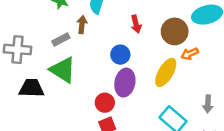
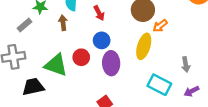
red arrow: (136, 24) -> (99, 13), moved
gray rectangle: (61, 40) -> (25, 25), moved
red circle: (105, 103) -> (81, 57), moved

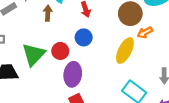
purple ellipse: (111, 63) -> (73, 74), moved
green triangle: (56, 65) -> (34, 54), turned 45

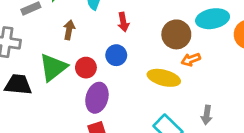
brown arrow: (48, 13) -> (69, 30), moved
yellow ellipse: (125, 51) -> (164, 78), turned 70

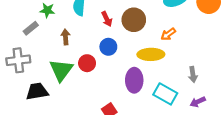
brown circle: (176, 34) -> (134, 20), moved
purple ellipse: (97, 98) -> (134, 80), moved

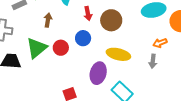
orange arrow: (168, 34) -> (160, 43), moved
gray arrow: (193, 74) -> (153, 61), moved

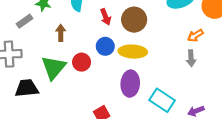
yellow ellipse: (118, 54) -> (133, 52), moved

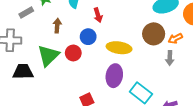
brown circle: (134, 20) -> (154, 34), moved
blue circle: (105, 46) -> (88, 37), moved

